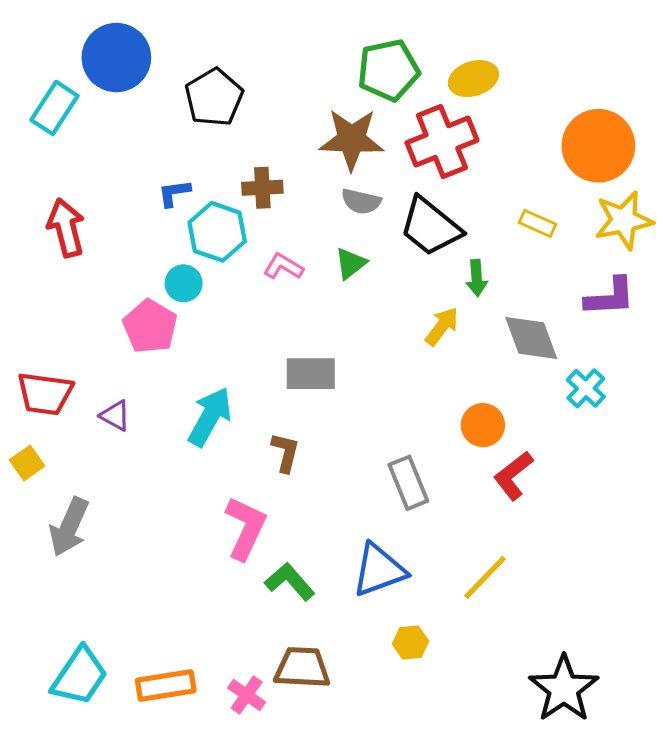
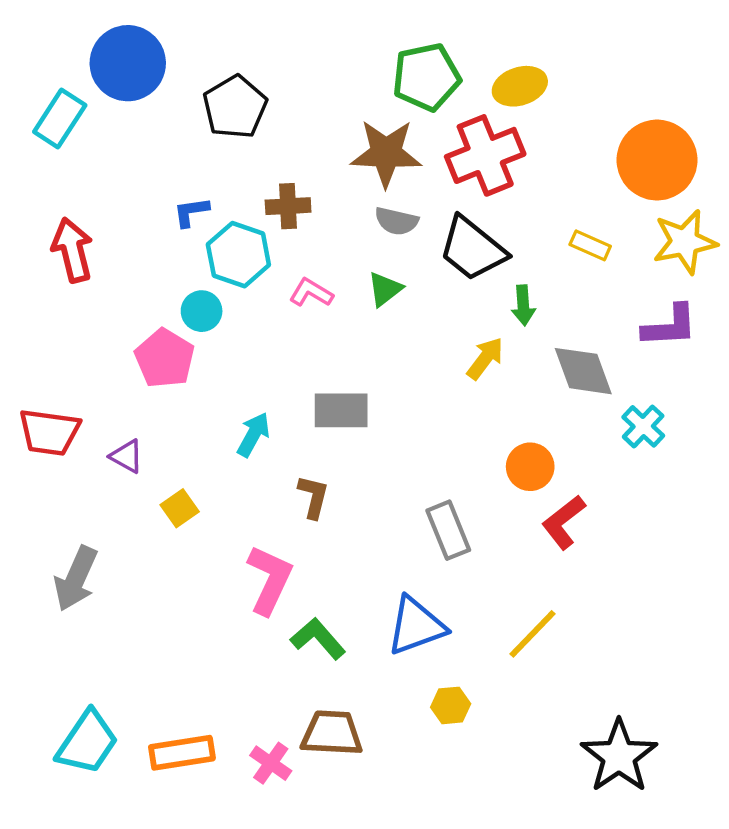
cyan arrow: (210, 417) -> (253, 434), moved, size x0.7
yellow square: (27, 463) -> (180, 508), moved

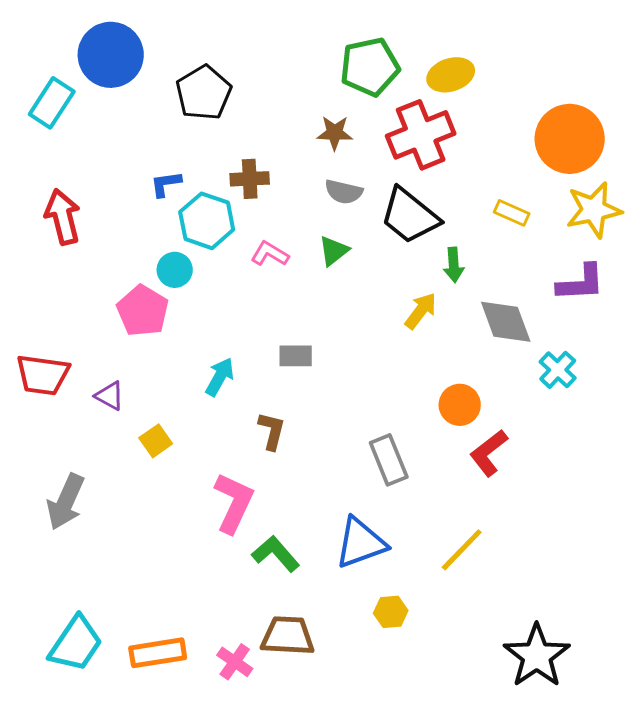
brown star: (386, 153) -> (335, 133), size x0.6
gray rectangle: (341, 410) -> (296, 356), size x0.7

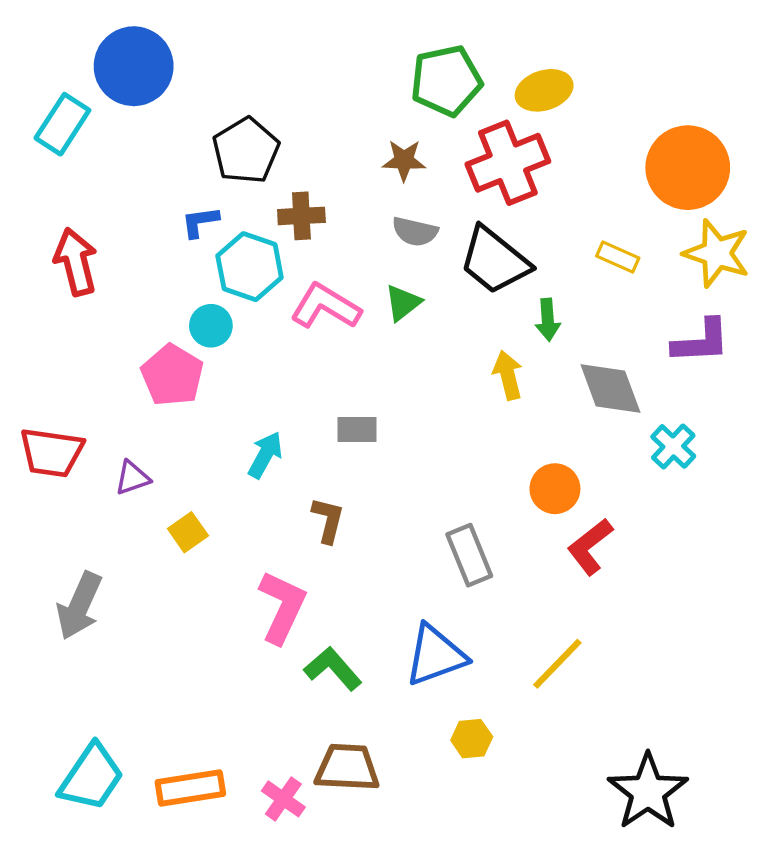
black pentagon: (204, 93) -> (246, 151), moved
yellow star: (594, 210) -> (717, 253), turned 30
pink L-shape: (270, 254) -> (326, 306), size x1.5
yellow arrow: (421, 311) -> (508, 375), turned -51
purple triangle: (110, 396) -> (132, 478), turned -48

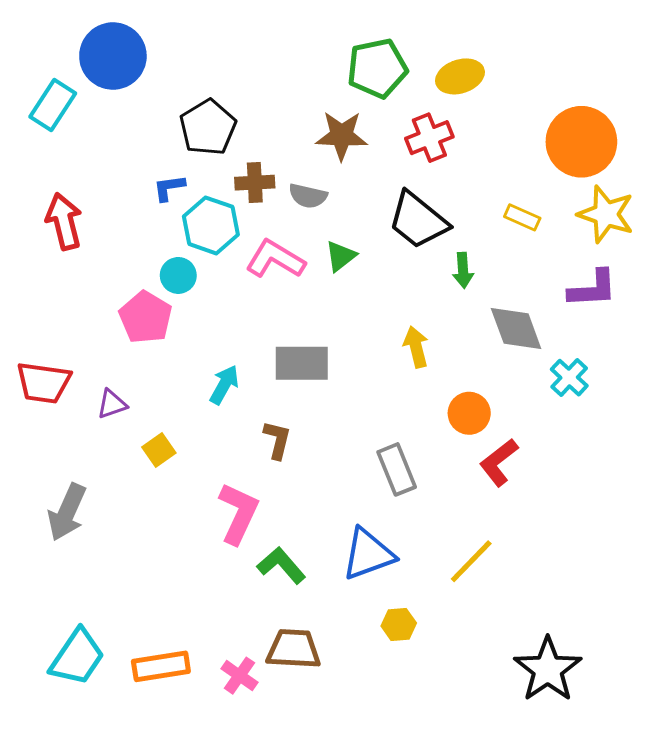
brown star: (404, 160) -> (342, 136), size x1.4
red cross: (508, 163) -> (429, 138), size x0.7
gray semicircle: (415, 232) -> (308, 196), moved
yellow arrow: (508, 375) -> (416, 347), moved
gray rectangle: (357, 430) -> (302, 363), size x1.6

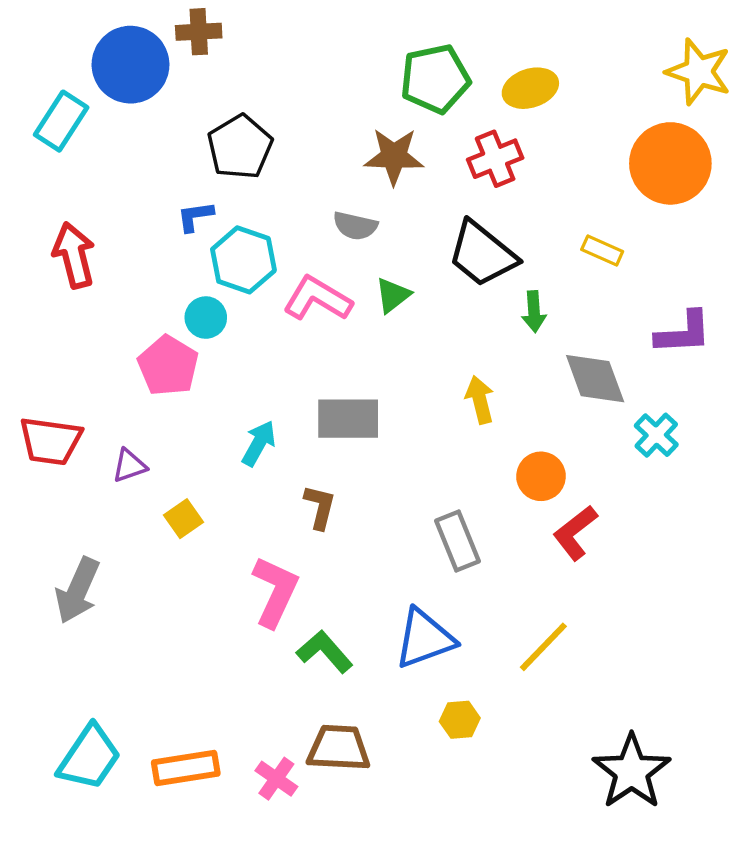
brown cross: (255, 183) -> (199, 32), moved
yellow star: (606, 214) -> (699, 72), moved

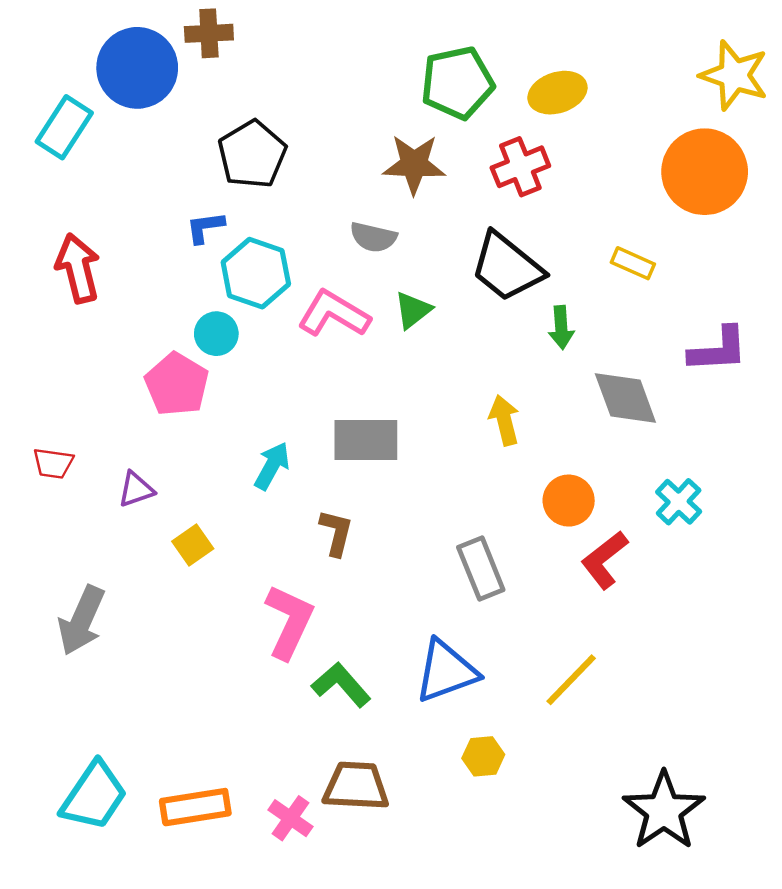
cyan cross: (656, 435) -> (679, 502), moved
red trapezoid: (51, 441) -> (53, 463), size x0.6

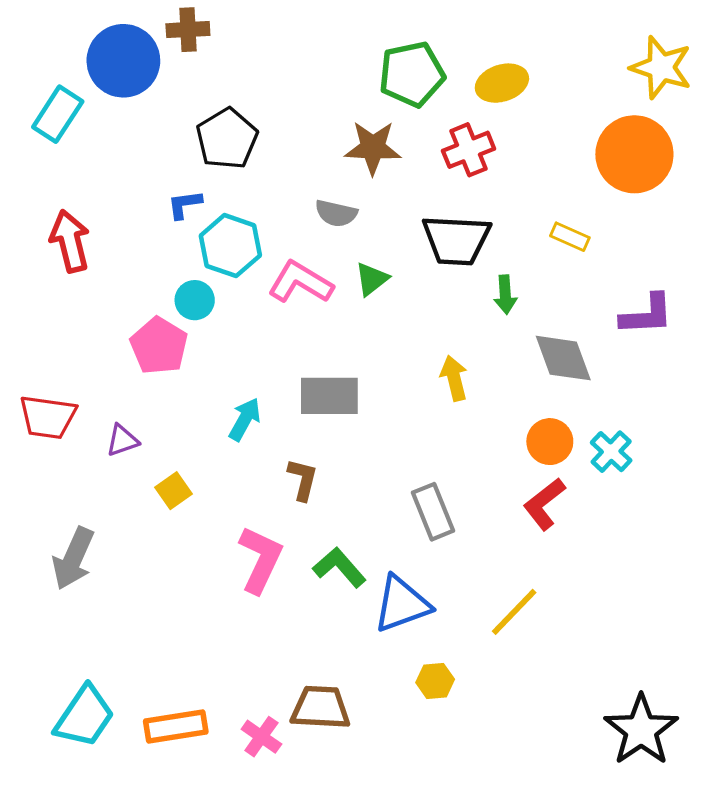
black trapezoid: (507, 267) -> (456, 240), turned -36
red trapezoid: (53, 463) -> (48, 417), size x1.6
orange circle: (569, 501) -> (550, 442), moved
green L-shape: (341, 685) -> (339, 567), moved
black star: (664, 811) -> (641, 730), moved

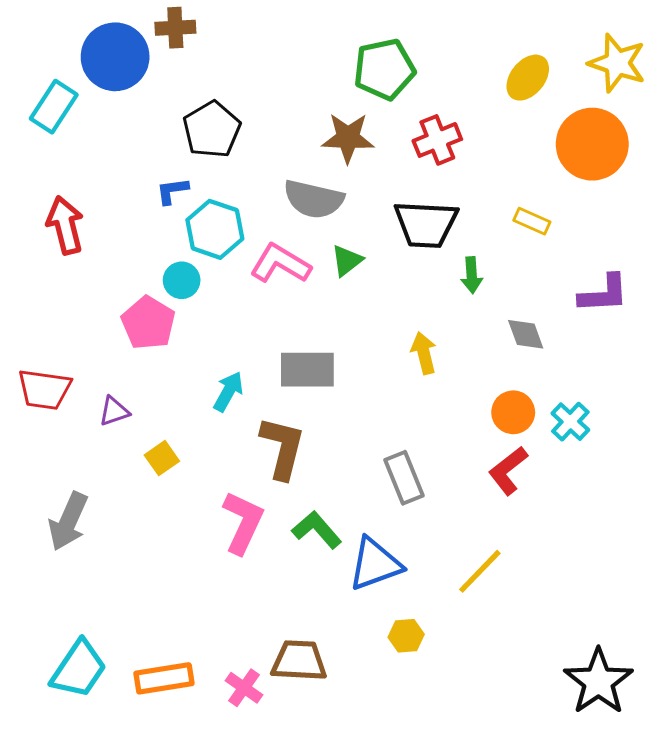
yellow ellipse: (502, 83) -> (528, 78), moved, turned -33
gray semicircle: (336, 213) -> (314, 199), size x1.5
gray diamond: (563, 358) -> (526, 334), size x0.7
brown L-shape: (303, 479) -> (282, 448), size x1.6

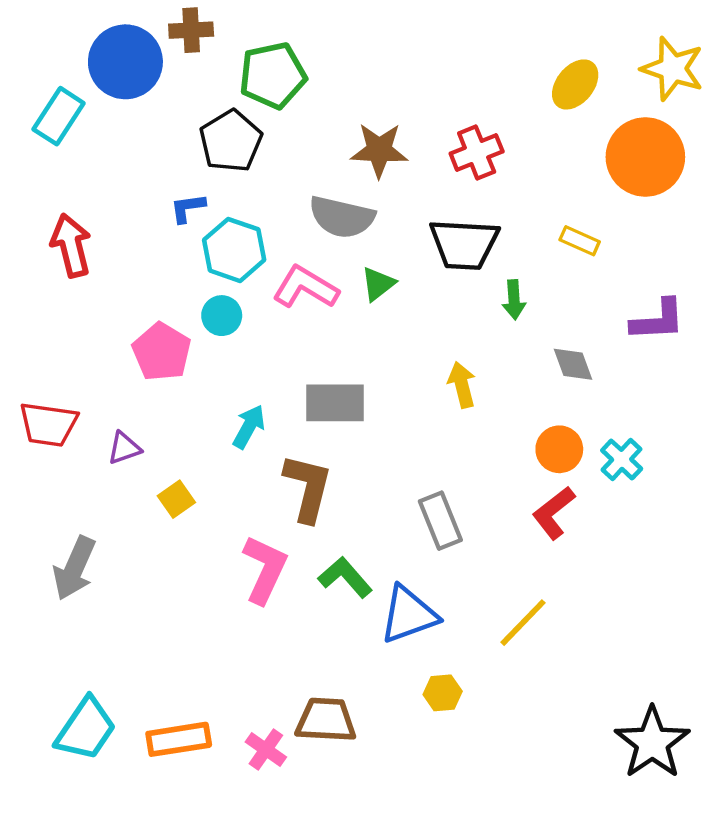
green pentagon: (384, 69) -> (273, 75), moved
cyan circle: (182, 280) -> (222, 316), moved

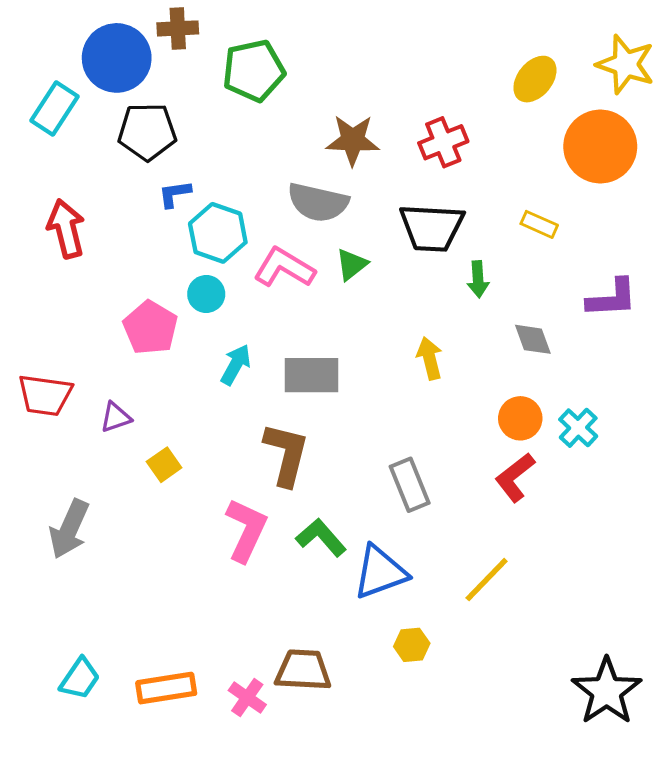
black pentagon: (231, 141) -> (147, 132), moved, turned 30
cyan arrow: (249, 427) -> (236, 365), moved
cyan trapezoid: (86, 729) -> (80, 679), size x0.7

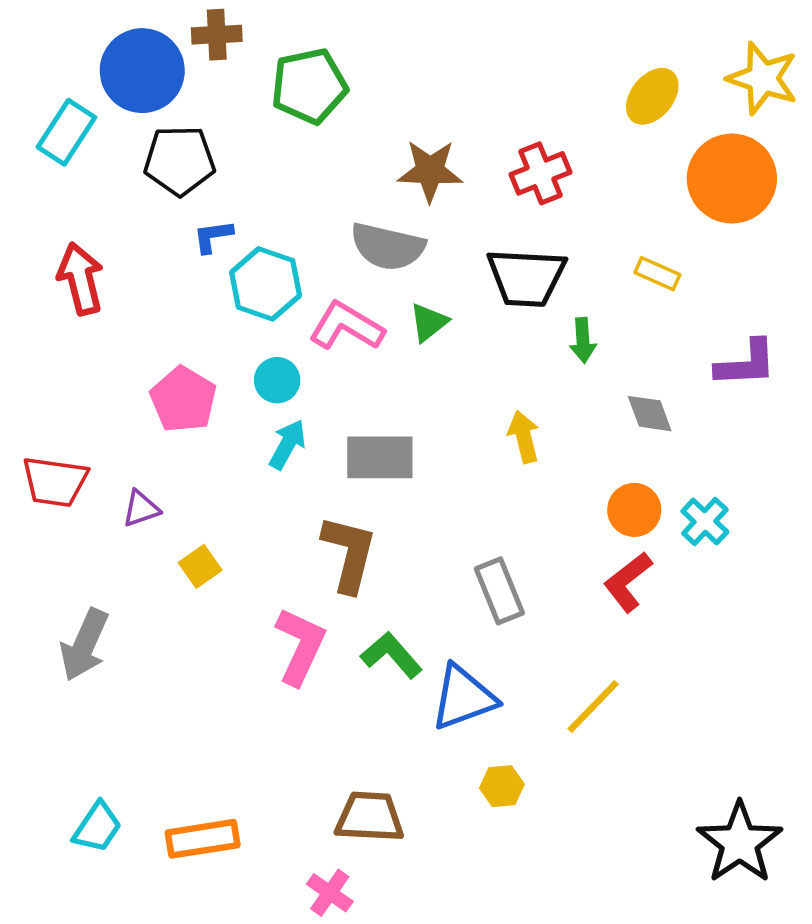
cyan circle: (206, 294) -> (277, 380), moved
pink cross: (247, 698) -> (330, 893), moved

